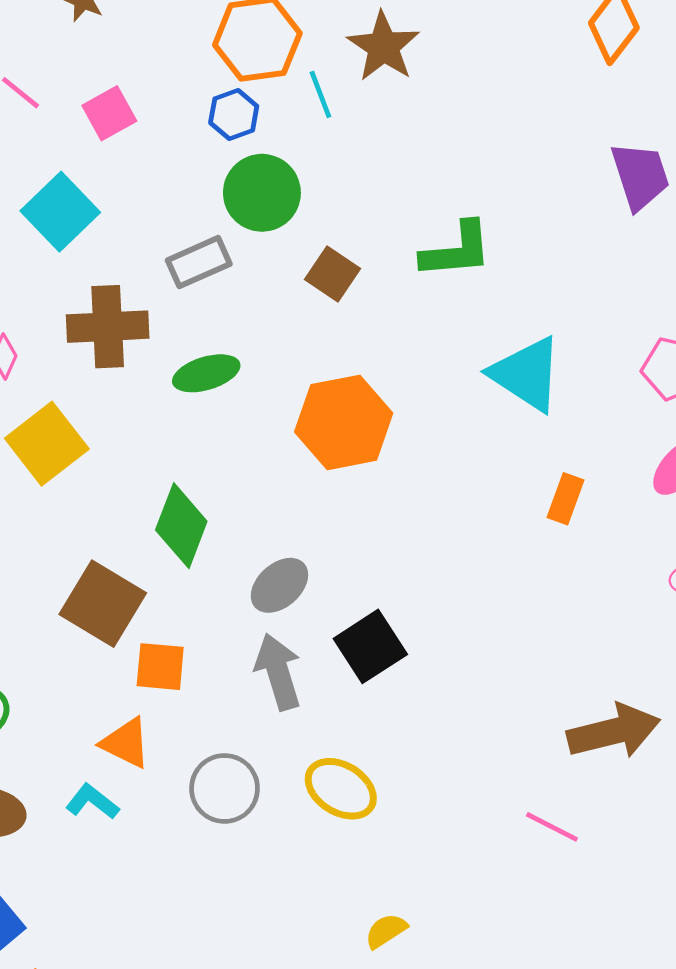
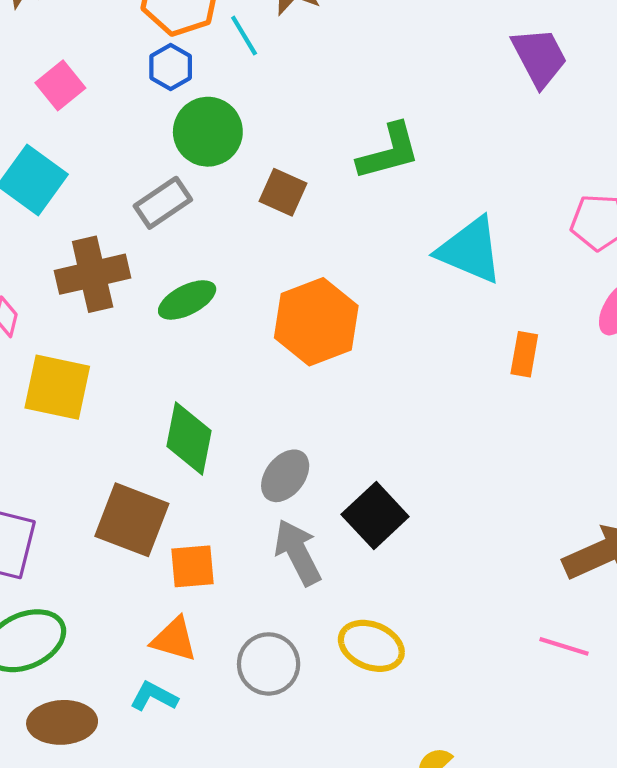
yellow square: (47, 444) -> (57, 387), turned -30

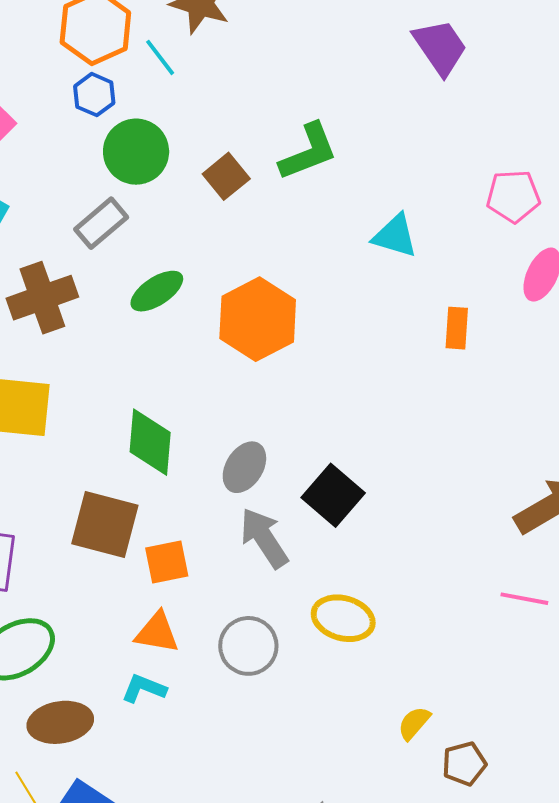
brown square: (283, 192) -> (226, 176), moved, turned 33
cyan triangle: (470, 250) -> (395, 236), size x0.7
green ellipse: (187, 300) -> (157, 291), moved

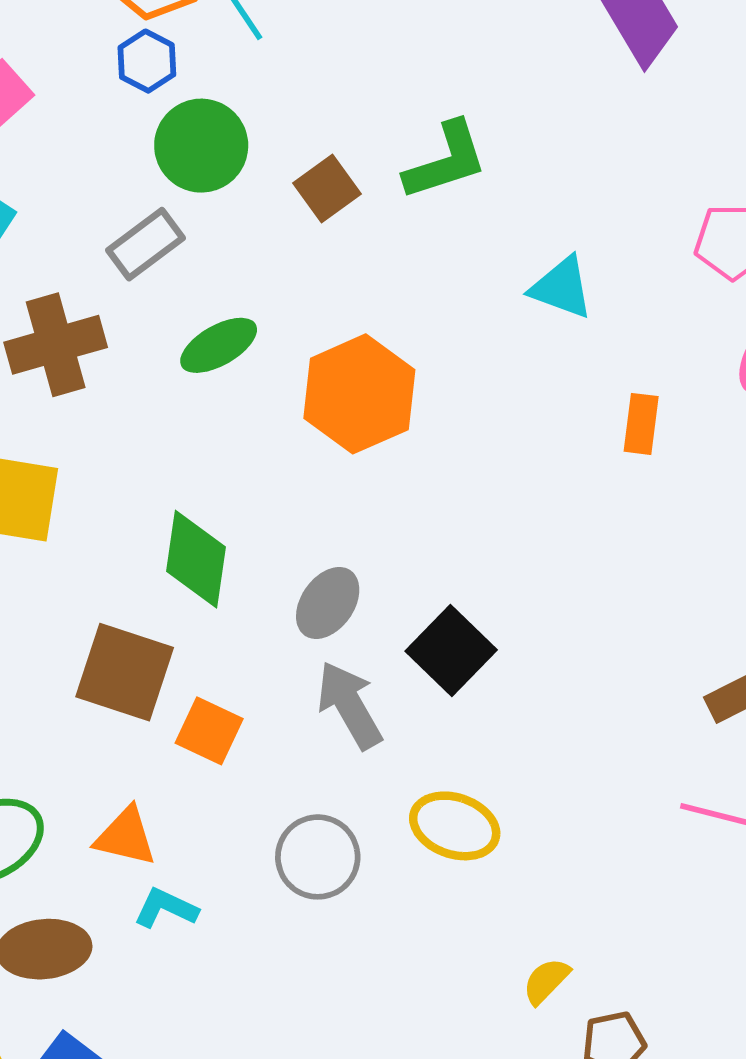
orange square: (167, 562) -> (209, 731), turned 33
orange triangle: (157, 633) -> (126, 836), moved

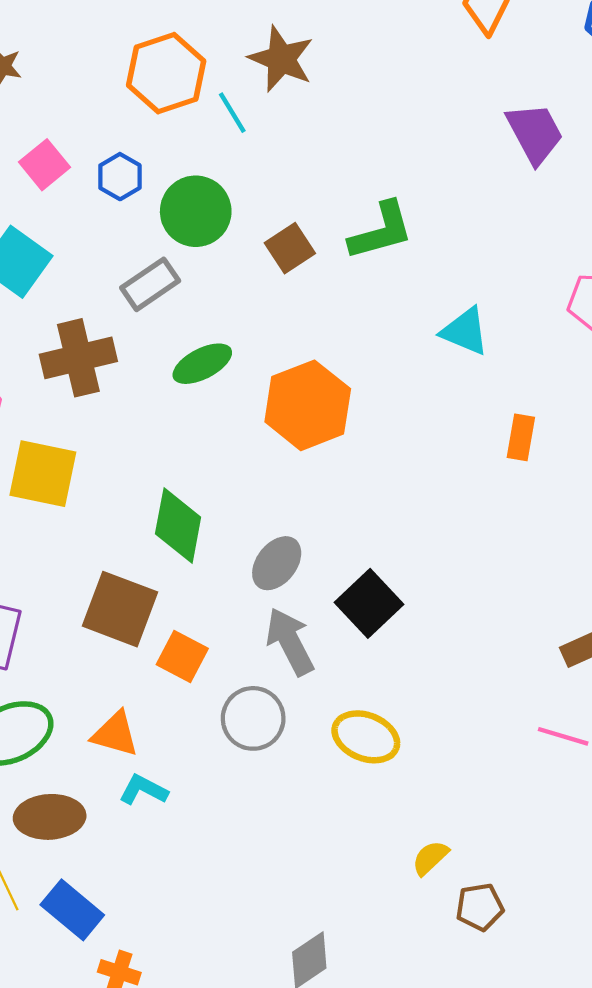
blue hexagon: (147, 61) -> (120, 177), moved
gray circle: (318, 857) -> (253, 718), moved

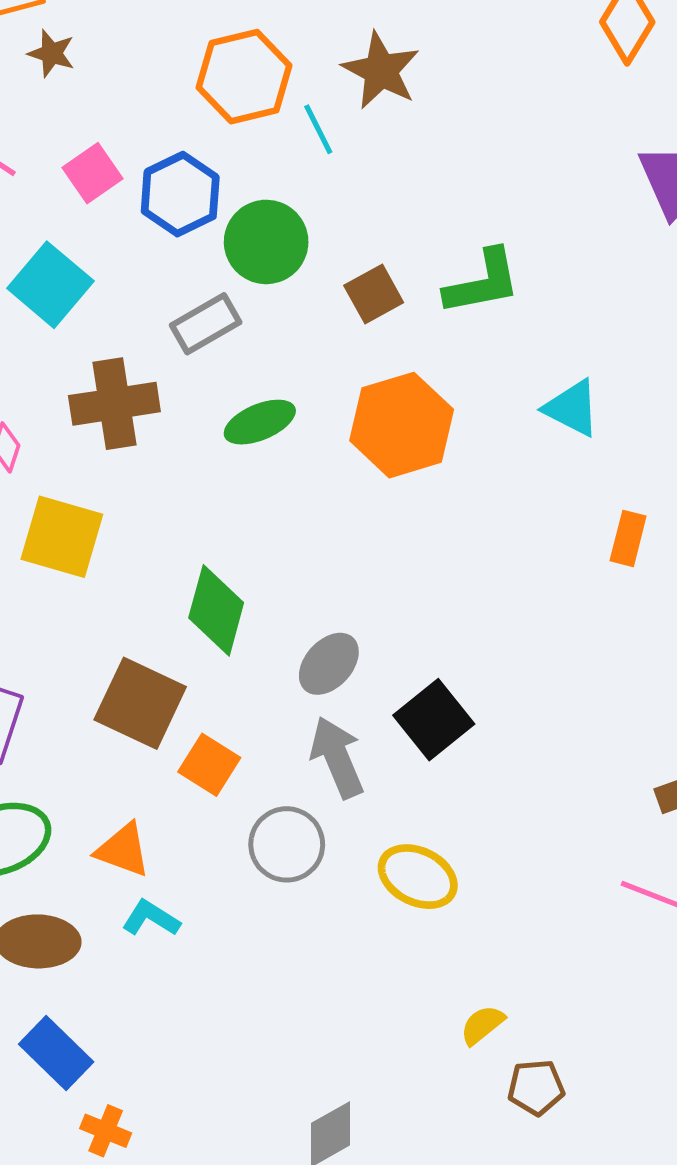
blue hexagon: (120, 177) -> (180, 194), size x1.5
orange hexagon: (308, 405) -> (402, 425), moved

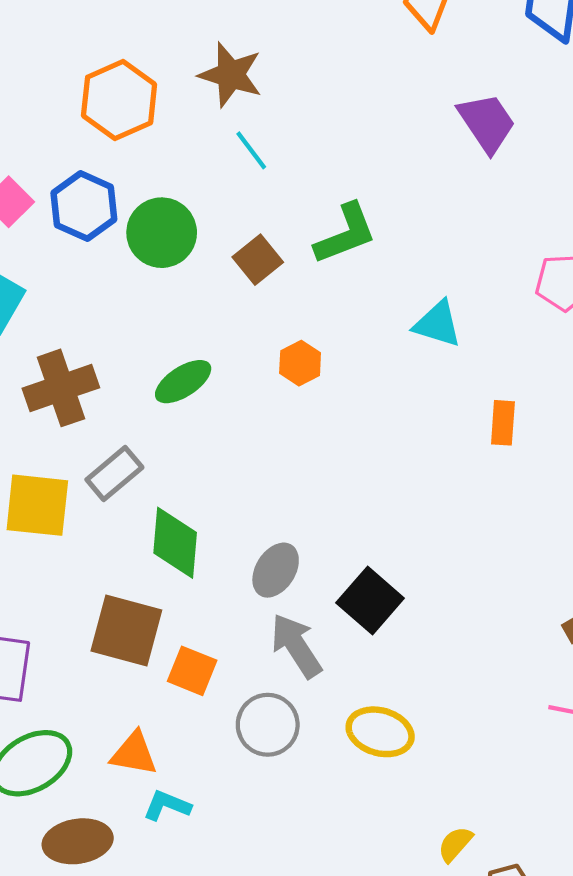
cyan line: (318, 129) -> (251, 150), moved
gray rectangle: (206, 324) -> (114, 474), moved
orange hexagon: (402, 425) -> (300, 363), size x0.5

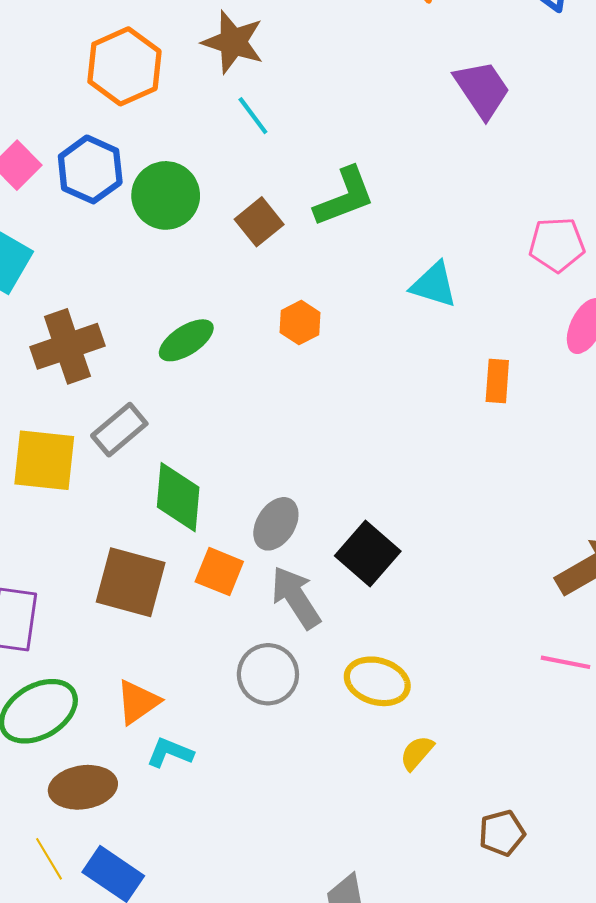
orange square: (192, 671) -> (219, 572), moved
orange triangle: (134, 754) -> (138, 702), turned -45
yellow semicircle: (455, 844) -> (417, 753), moved

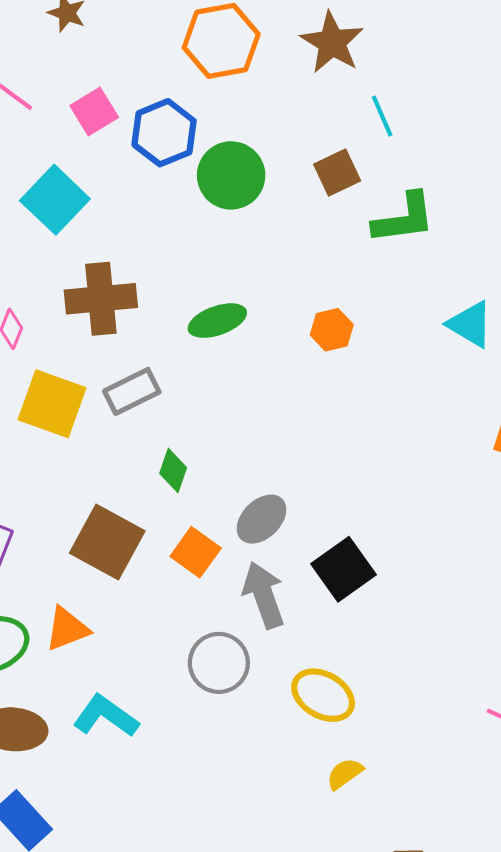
cyan line: (253, 116) -> (382, 116), moved
brown square: (259, 222) -> (337, 173), moved
green diamond: (178, 497) -> (173, 470), size x0.6
orange triangle: (138, 702) -> (67, 629), moved
cyan L-shape: (170, 753) -> (106, 716), size x1.4

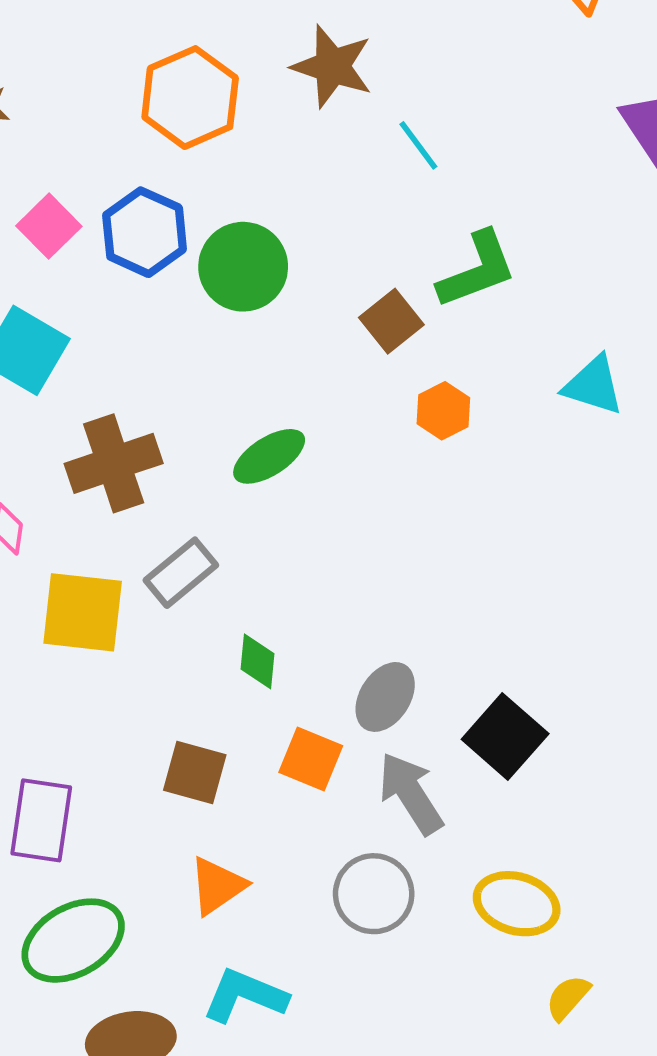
brown square: (337, 173) -> (391, 321), moved
orange hexagon: (332, 330) -> (443, 411), moved
brown square: (107, 542) -> (195, 772), size x0.7
orange triangle: (67, 629) -> (217, 886), moved

